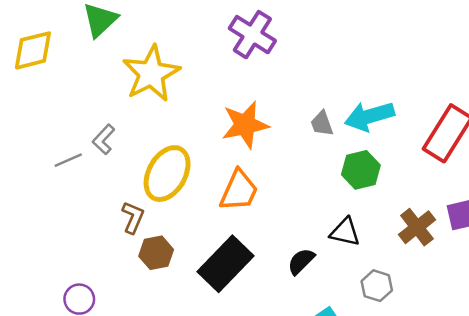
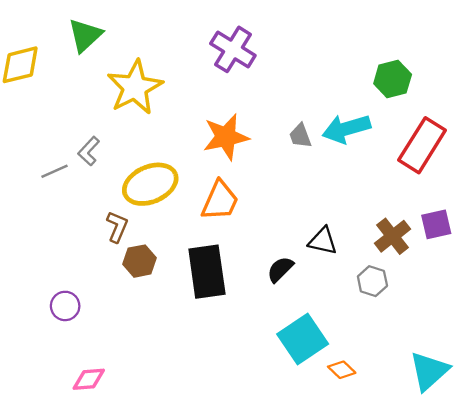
green hexagon: (361, 170) -> (393, 79), moved
yellow ellipse: (167, 174) -> (150, 184), turned 38
black rectangle: (226, 264) -> (207, 272), turned -52
gray hexagon: (377, 286) -> (372, 281), moved

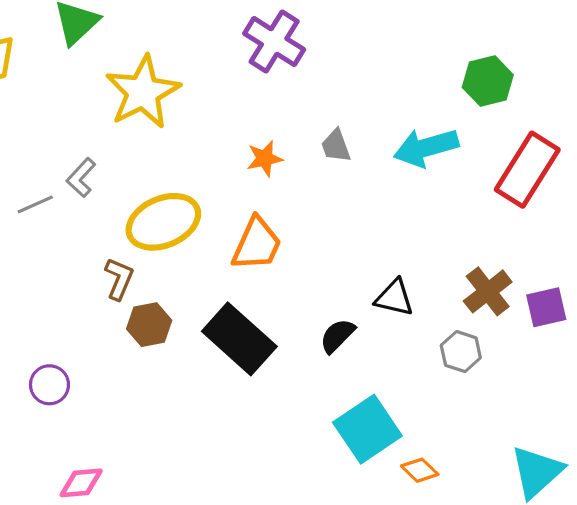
gray trapezoid: (300, 136) -> (336, 146), moved
orange star: (226, 137) -> (265, 159), size x0.6
purple square: (436, 224) -> (546, 307), moved
black rectangle: (207, 272) -> (239, 339), turned -40

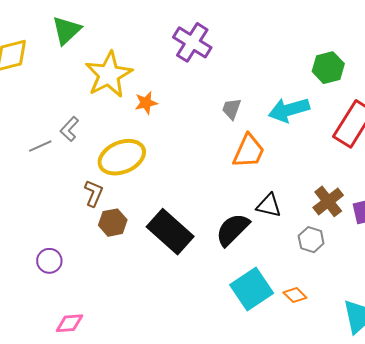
gray trapezoid: (336, 146) -> (232, 109), turned 40
orange star: (265, 159) -> (146, 103), moved
orange trapezoid: (257, 244) -> (249, 151), moved
black semicircle: (337, 336) -> (233, 230), size x1.5
orange diamond: (420, 470) -> (295, 295), moved

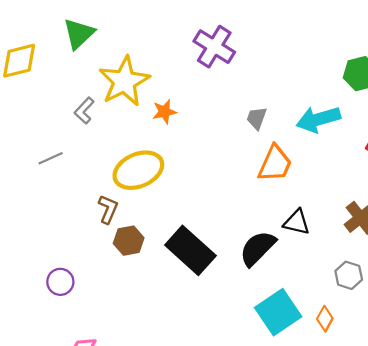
gray L-shape: (69, 129) -> (84, 111), moved
gray hexagon: (311, 240) -> (349, 275), moved
orange diamond: (295, 295) -> (325, 319), turned 75

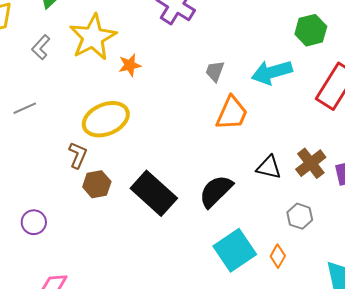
gray L-shape: (84, 111) -> (41, 47), moved
black triangle: (297, 222) -> (269, 167), moved

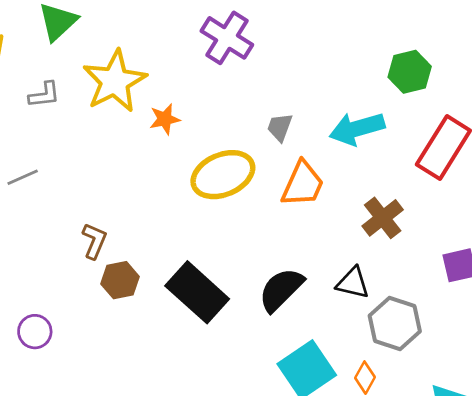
gray L-shape: (41, 47) -> (44, 95), turned -140
yellow ellipse: (106, 119) -> (223, 175), moved
brown cross: (311, 163) -> (383, 218), moved
black triangle: (269, 167) -> (353, 283), moved
gray hexagon: (300, 216) -> (395, 323), size x1.5

